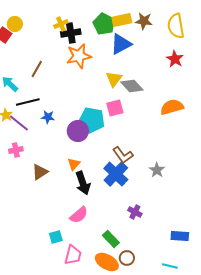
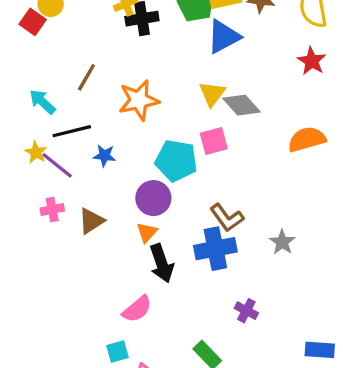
orange star: (79, 56) -> (139, 100), moved
purple circle: (78, 131) -> (153, 198), moved
brown triangle: (40, 172) -> (91, 221), moved
blue cross: (116, 174) -> (215, 249), turned 35
pink semicircle: (79, 215) -> (137, 309), moved

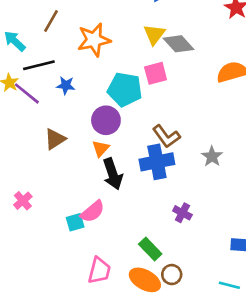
pink cross: (52, 209) -> (23, 201), moved, turned -30
cyan square: (117, 351) -> (75, 222), moved

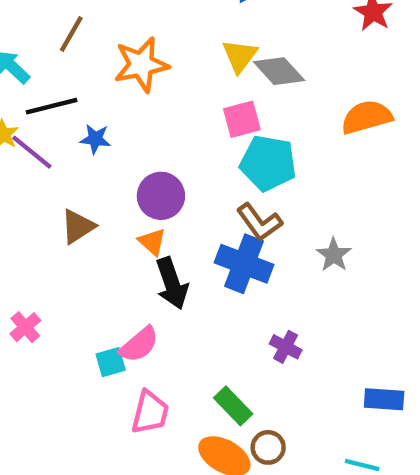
cyan pentagon: (125, 89) -> (268, 163), moved
orange triangle: (101, 148) -> (152, 242), turned -30
blue cross: (157, 162) -> (244, 264), turned 32
pink trapezoid: (99, 270) -> (150, 412), moved

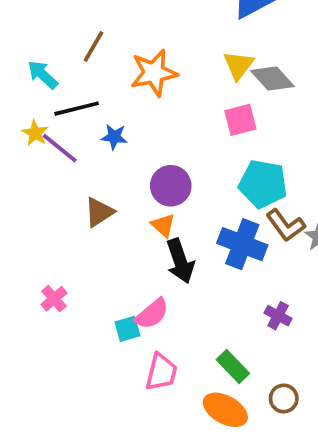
cyan pentagon: (268, 163) -> (263, 184), moved
brown L-shape: (259, 222) -> (286, 225), moved
brown circle: (268, 447) -> (284, 398), moved

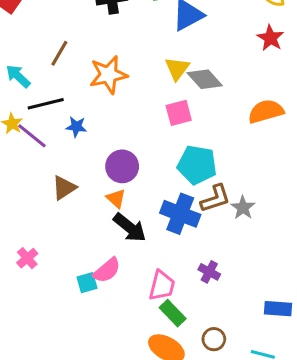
brown L-shape: (286, 225) -> (215, 198), turned -72
black arrow: (180, 261) -> (130, 228), turned -32
pink trapezoid: (161, 372) -> (162, 286), moved

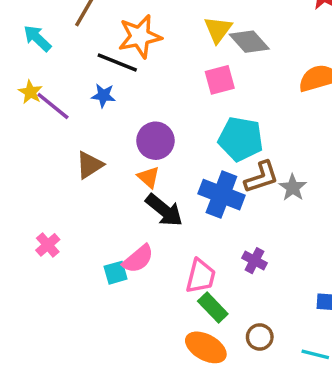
black line: (46, 104) -> (117, 63), moved, turned 36

